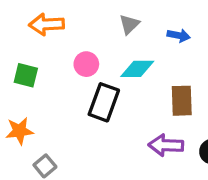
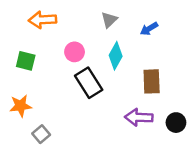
blue arrow: (179, 35) -> (149, 29), turned 138
cyan diamond: (137, 69) -> (116, 56), turned -60
black rectangle: (104, 102) -> (89, 83), turned -52

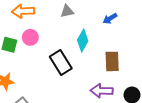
gray triangle: (109, 20) -> (67, 11), moved, turned 32
pink circle: (75, 52) -> (30, 37), moved

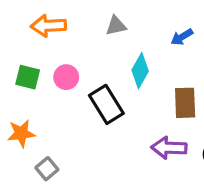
pink circle: (30, 37) -> (66, 77), moved

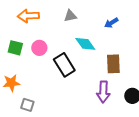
cyan diamond: (140, 71) -> (85, 44), turned -65
purple arrow: (169, 148) -> (103, 92), turned -90
gray square: (47, 169) -> (27, 105), turned -32

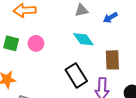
gray triangle: (70, 16) -> (81, 10), moved
black rectangle: (64, 65) -> (76, 75), moved

